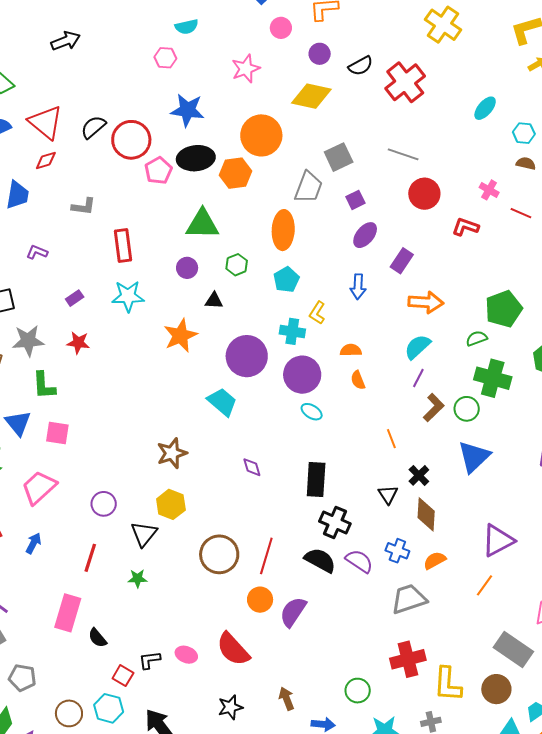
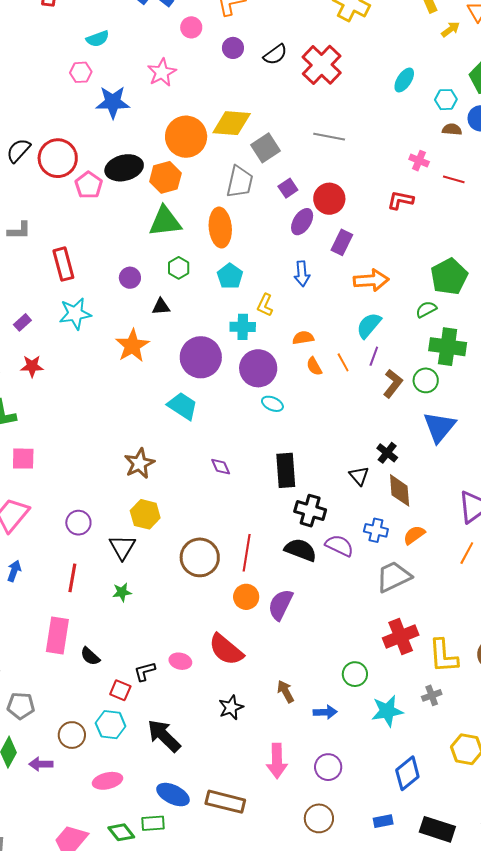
yellow diamond: (311, 96) -> (232, 123), moved
blue star: (187, 110) -> (113, 102), moved
red circle: (424, 194) -> (329, 199), moved
green triangle: (202, 224) -> (165, 221), moved
orange line: (391, 439) -> (343, 362), moved

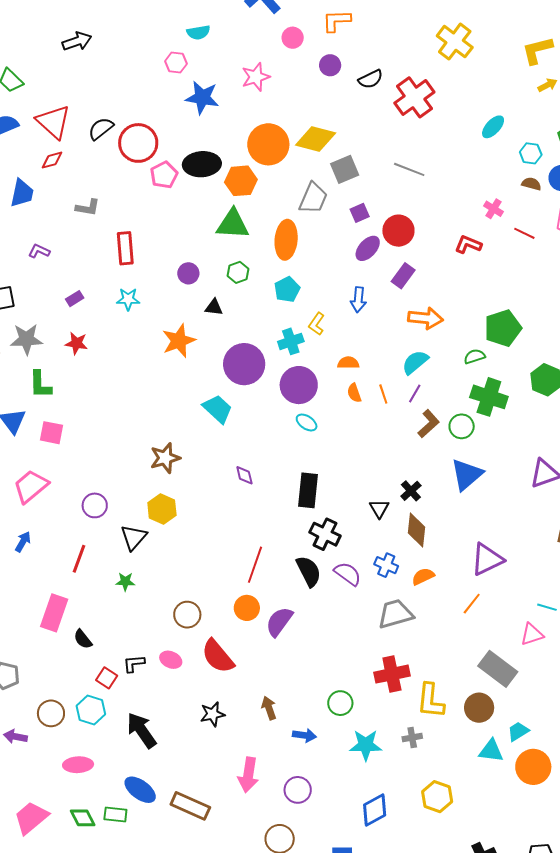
cyan star: (75, 314) -> (128, 299), size x0.7
cyan cross: (243, 327) -> (291, 341), turned -30
black semicircle: (301, 550) -> (309, 571), turned 32
brown circle: (200, 557) -> (187, 615), moved, size x0.7

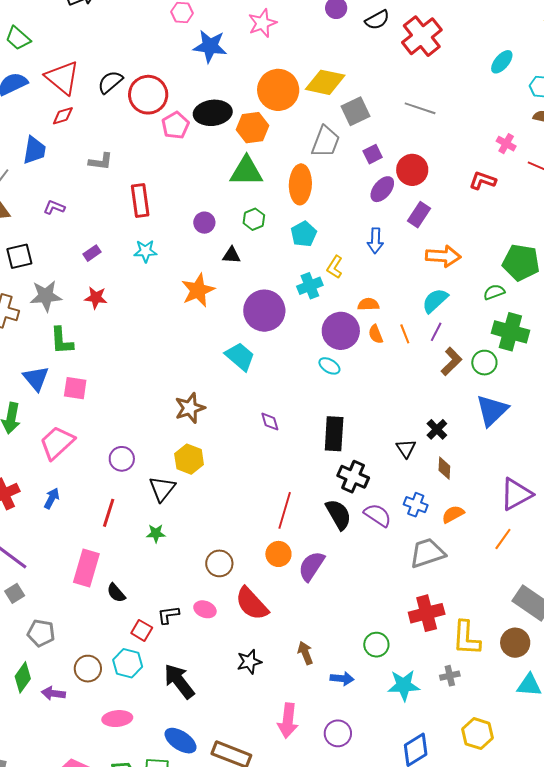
green pentagon: (503, 328) -> (521, 263), turned 30
purple circle: (299, 385) -> (341, 331), moved
brown diamond: (416, 530) -> (444, 468), size x0.7

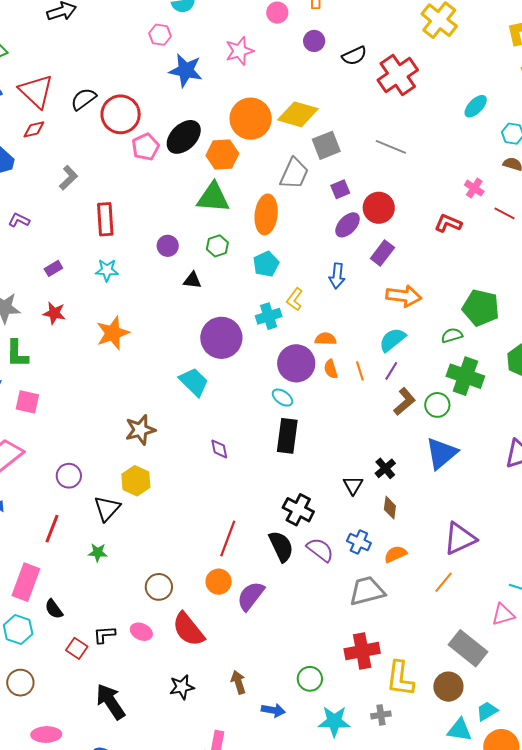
black ellipse: (213, 113) -> (184, 137), turned -42
gray L-shape: (101, 162) -> (68, 178), turned -55
orange star: (198, 290) -> (113, 333), moved
black rectangle: (334, 434) -> (287, 436), moved
cyan hexagon: (128, 663) -> (18, 629), moved

